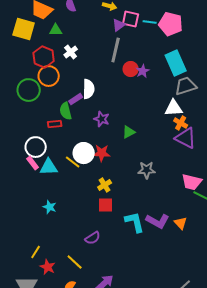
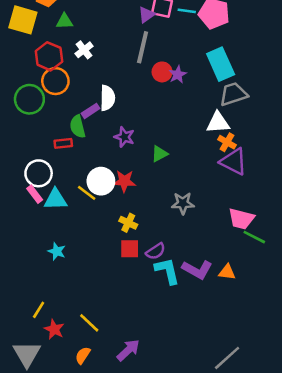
yellow cross: (105, 185) -> (128, 223), turned -32
orange triangle: (181, 223) -> (227, 272), turned -40
purple semicircle: (93, 238) -> (156, 251), moved

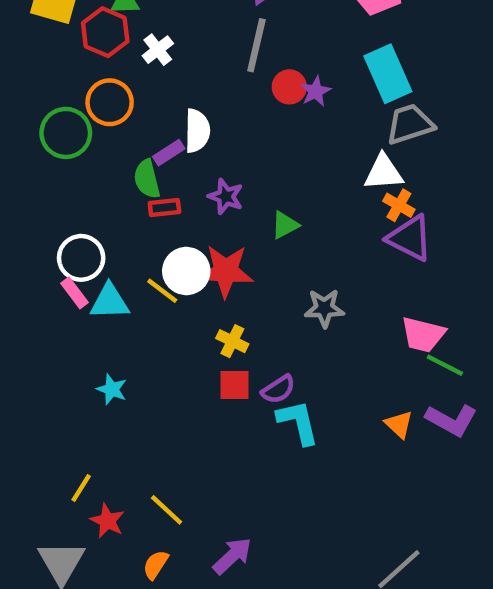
red hexagon: (49, 56) -> (105, 32), moved
red rectangle: (63, 143) -> (164, 207), moved
red star: (124, 181) -> (226, 271), size x1.4
purple L-shape: (197, 270) -> (451, 420), moved
orange triangle: (227, 272) -> (399, 424), turned 36

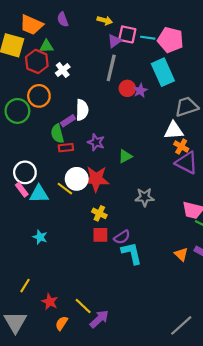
cyan rectangle: (388, 74) -> (163, 72), moved
yellow line: (167, 510) -> (83, 306), moved
red star: (107, 521) -> (50, 302), moved

